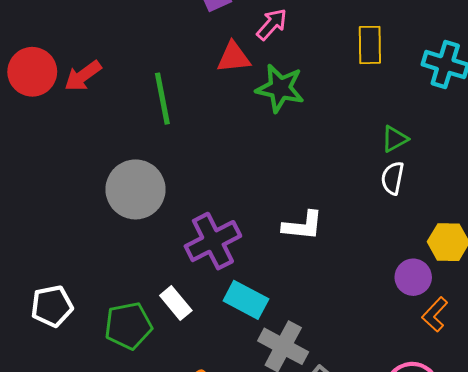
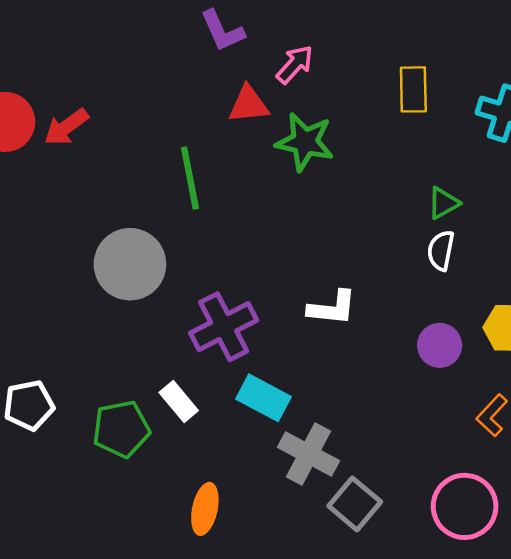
green line: (162, 99) -> (190, 178), moved
purple circle: (413, 277) -> (440, 345), moved

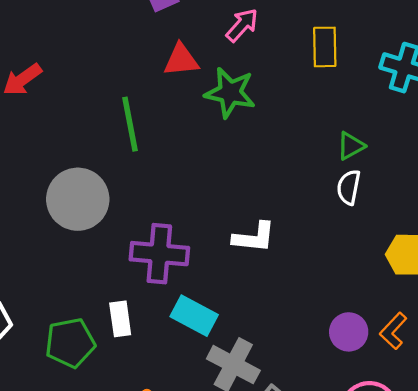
pink arrow: (295, 64) -> (242, 25), moved
purple cross: (224, 327) -> (159, 254), turned 32
purple circle: (440, 345) -> (349, 332), moved
white rectangle: (179, 402) -> (120, 319), turned 32

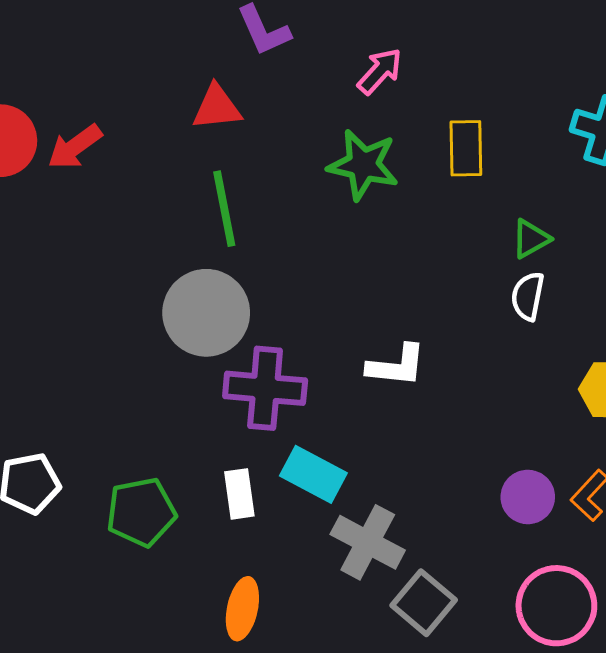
yellow rectangle: (325, 47) -> (466, 148), moved
red triangle: (181, 60) -> (217, 107), moved
gray circle: (78, 199) -> (206, 313), moved
white rectangle: (120, 319) -> (239, 494), moved

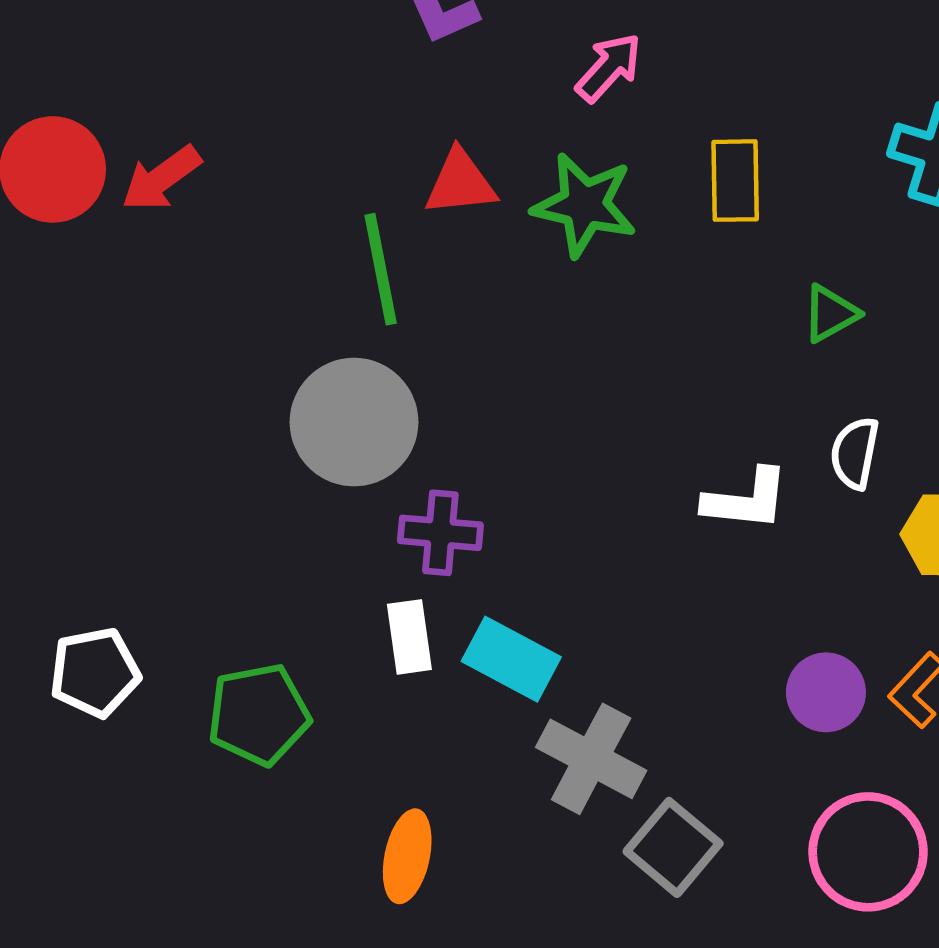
red triangle: (217, 107) -> (460, 183), moved
white semicircle: (528, 296) -> (855, 453), moved
white L-shape: (396, 366) -> (746, 500), moved
purple cross: (265, 388) -> (440, 533), size x0.7
white rectangle: (239, 494) -> (409, 637), moved

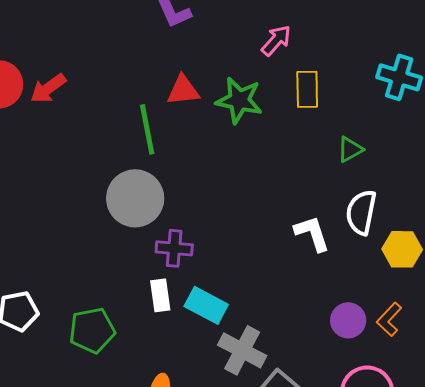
pink arrow: (609, 68) -> (276, 40), moved
white semicircle: (855, 453) -> (361, 212), size x1.4
white L-shape: (746, 500) -> (312, 233), turned -114

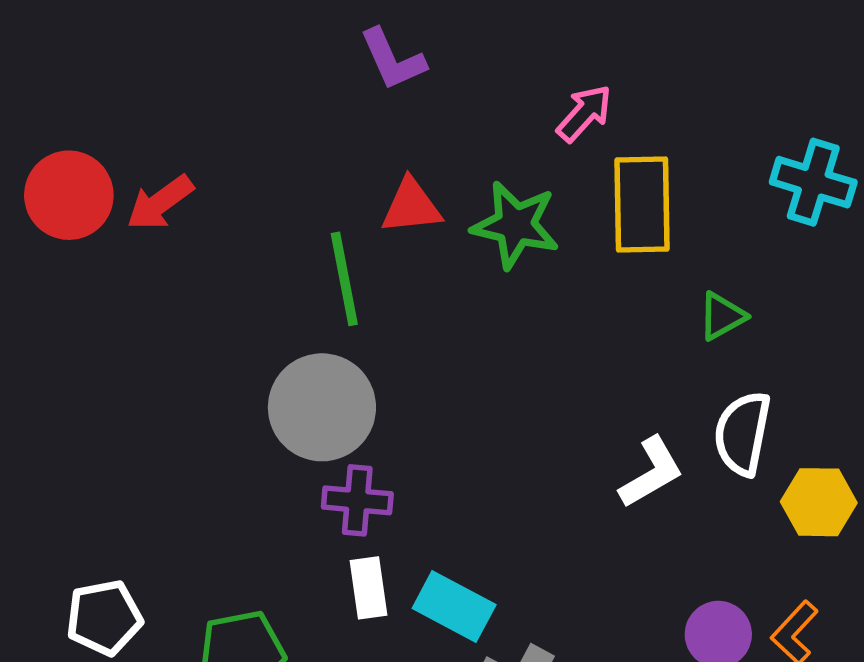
yellow rectangle: (307, 89) -> (642, 204), size x1.4
white L-shape: (312, 233) -> (651, 472), turned 78
purple cross: (174, 248) -> (357, 500), moved

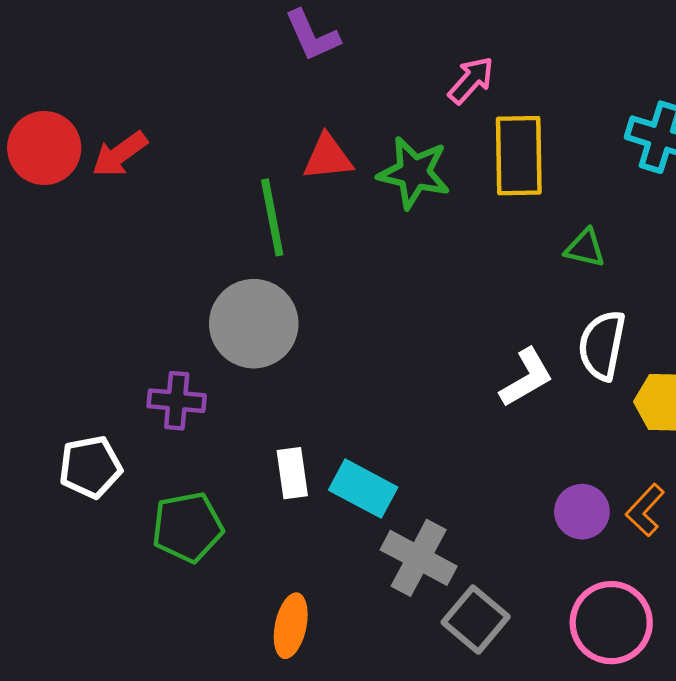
green triangle: (722, 316) -> (585, 248), turned 42
purple cross: (357, 500) -> (177, 401), moved
white pentagon: (104, 618) -> (90, 467), moved

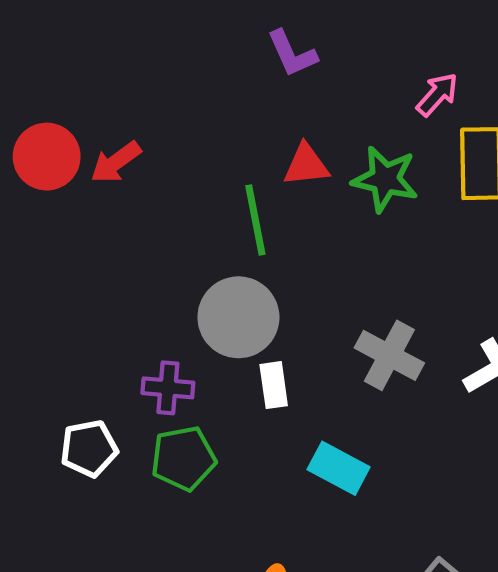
white rectangle: (292, 473) -> (274, 385), moved
green pentagon: (187, 527) -> (183, 458), moved
gray cross: (419, 558) -> (389, 355), moved

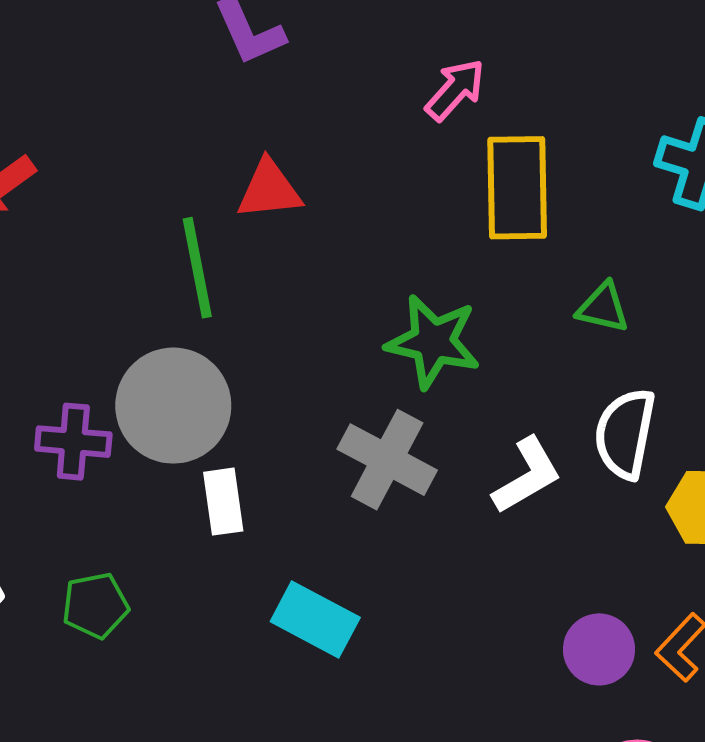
green star: (385, 179) -> (433, 342), moved
purple cross: (168, 388) -> (73, 442), moved
green pentagon: (183, 458) -> (95, 605), size x0.7

